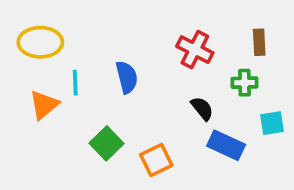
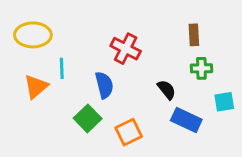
brown rectangle: (259, 42) -> (194, 35), moved
red cross: (195, 50) -> (126, 49), moved
blue semicircle: (127, 77) -> (104, 85), moved

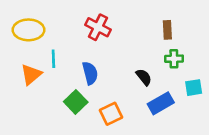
red cross: (126, 49) -> (98, 27), moved
blue rectangle: (186, 120) -> (161, 103), turned -55

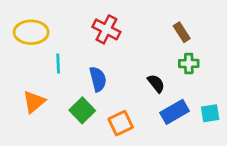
brown rectangle: (167, 30) -> (182, 32), turned -30
orange triangle: (31, 74) -> (34, 102), moved
cyan square: (194, 88) -> (210, 113), moved

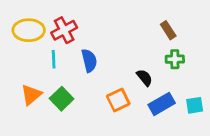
red cross: (106, 29) -> (64, 30), moved, turned 35
blue semicircle: (98, 79) -> (89, 60), moved
green square: (82, 110) -> (62, 99), moved
orange square: (121, 123) -> (118, 100), moved

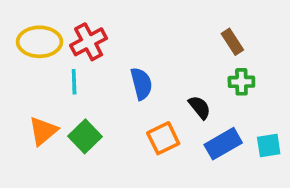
blue semicircle: (89, 60) -> (141, 84), moved

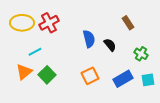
cyan line: (74, 82) -> (35, 52), moved, turned 64
green cross: (241, 82) -> (141, 54), moved, turned 32
blue semicircle: (141, 84) -> (89, 39), moved
black semicircle: (200, 107) -> (110, 45), moved

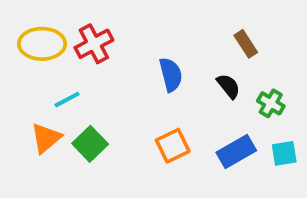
black semicircle: (110, 45) -> (228, 86), moved

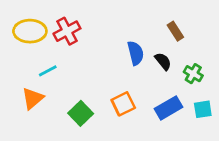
blue semicircle: (171, 75) -> (136, 53), moved
green square: (90, 144) -> (81, 113), moved

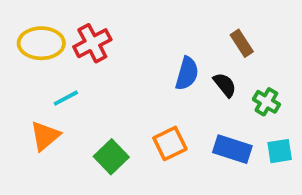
blue semicircle: (136, 53) -> (187, 73), turned 30
blue rectangle: (169, 108) -> (232, 149), turned 48

